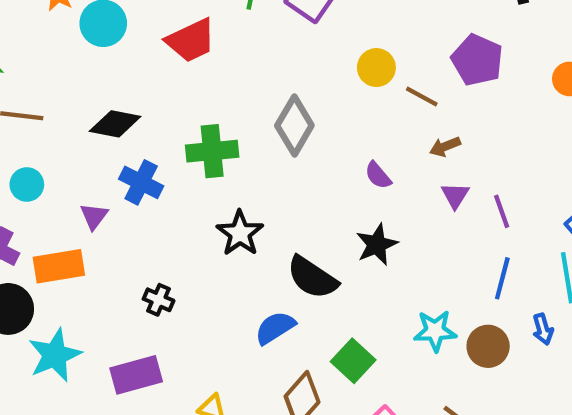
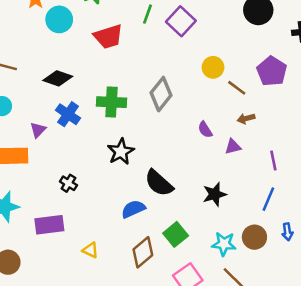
purple triangle: (455, 195) -> (233, 147), moved, turned 36
black star: (377, 245) -> (215, 194), moved
cyan star: (435, 331) -> (224, 244), moved

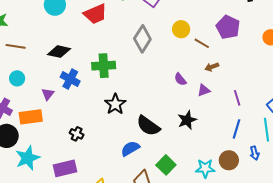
gray diamond: (161, 94) -> (142, 39), moved
black star: (215, 194) -> (187, 120), moved

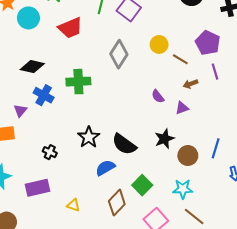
purple line: (237, 98) -> (215, 72), moved
black star: (115, 104) -> (89, 137), moved
brown circle: (229, 160) -> (188, 156), moved

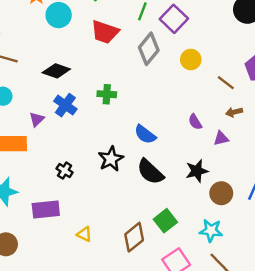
red trapezoid: (70, 28) -> (105, 32), turned 35
yellow circle: (159, 44) -> (191, 60), moved
gray diamond: (119, 54) -> (149, 49), moved
green cross: (78, 82) -> (107, 94), size x0.7
blue semicircle: (105, 168) -> (145, 134), moved, turned -120

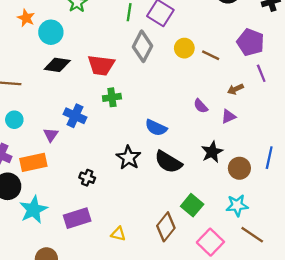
red trapezoid: (105, 32) -> (101, 65), moved
black diamond: (56, 71) -> (57, 65), moved
brown line: (226, 83) -> (211, 55), moved

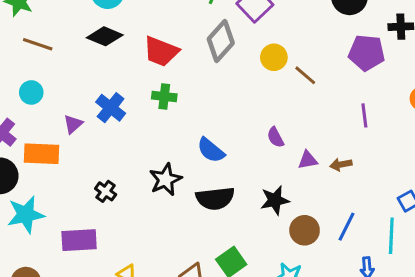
purple pentagon: (250, 42) -> (367, 53), moved, turned -30
brown arrow: (235, 89) -> (341, 165), moved
black semicircle: (168, 162) -> (215, 198), turned -52

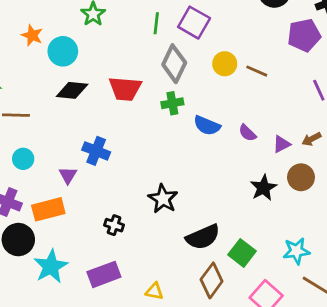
green cross: (164, 96) -> (172, 103), moved
blue semicircle: (211, 150) -> (207, 126), moved
black semicircle: (215, 198) -> (203, 237), moved
brown circle: (305, 230) -> (301, 177), moved

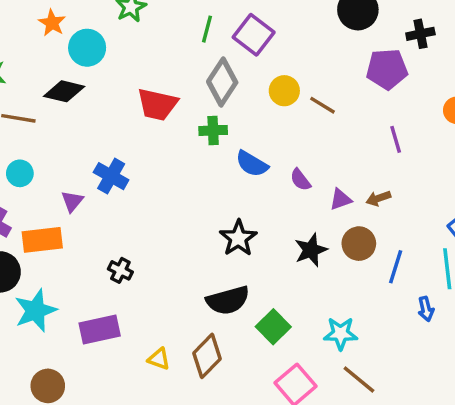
black diamond: (72, 90) -> (64, 91), moved
black star: (163, 199) -> (238, 238), moved
brown diamond: (212, 280) -> (207, 356), moved

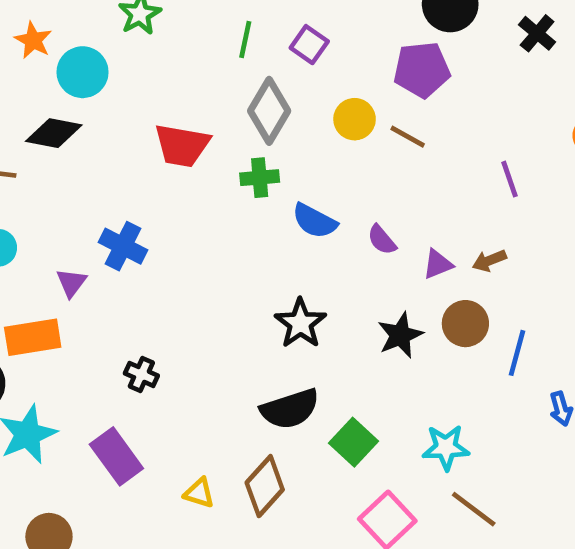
black cross: (420, 34) -> (537, 33), turned -36
purple square: (254, 35) -> (309, 45), size x0.7
purple pentagon: (387, 69) -> (422, 70), moved
purple rectangle: (100, 329) -> (116, 456), turned 69

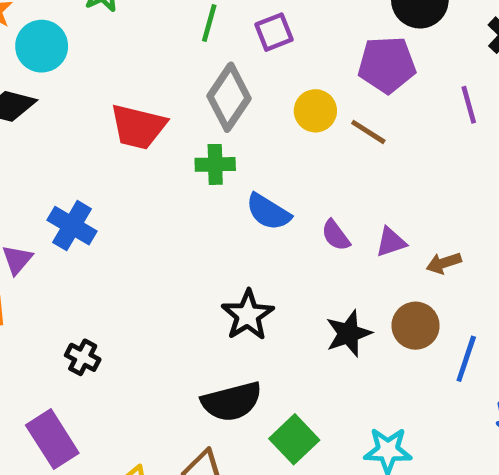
purple square: (309, 45) -> (274, 32), turned 30
purple line: (510, 179) -> (469, 105), moved
purple triangle: (438, 264) -> (391, 242), moved

